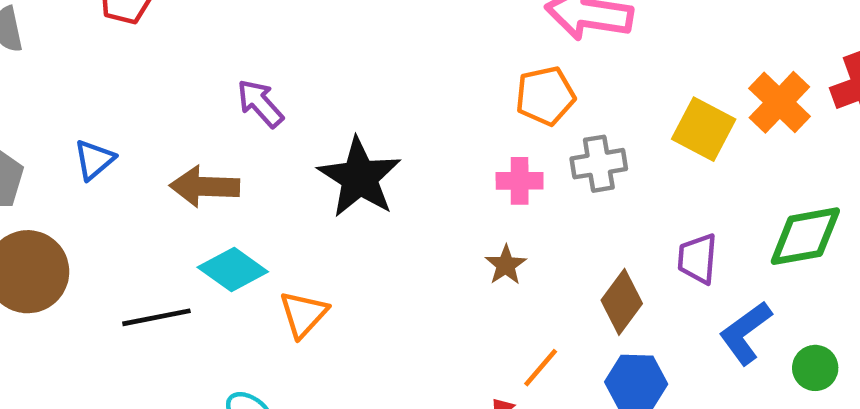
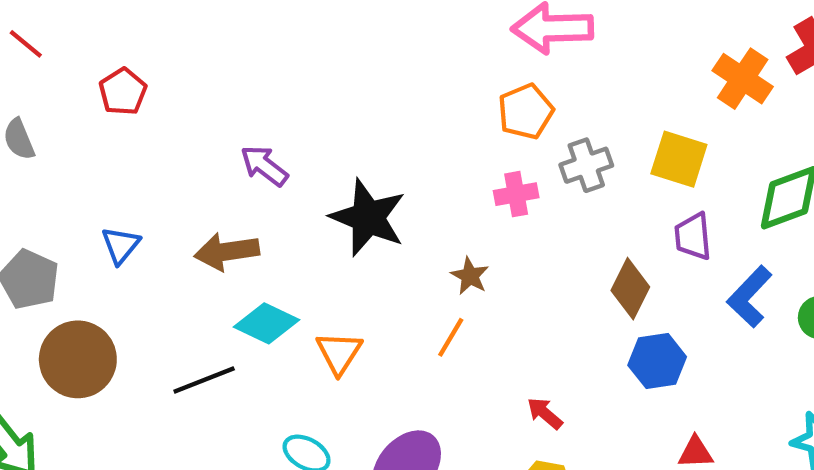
yellow square: (704, 129) -> (679, 159), moved
brown star: (506, 265) -> (470, 276), moved
orange line: (541, 368) -> (451, 337), moved

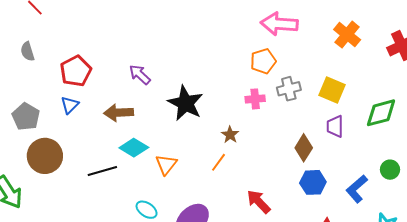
orange cross: (743, 79) -> (347, 35), moved
red pentagon: (123, 92) -> (76, 71), moved, size x1.4
blue L-shape: (750, 297) -> (357, 189), moved
red arrow: (545, 413) -> (259, 202), size x1.5

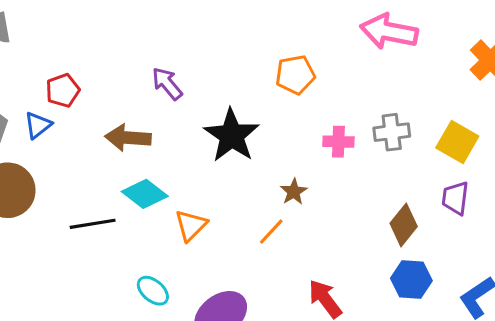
orange pentagon: (263, 61) -> (295, 75), moved
red pentagon: (76, 71) -> (63, 90), moved, size x0.7
blue triangle: (70, 105) -> (38, 125), moved

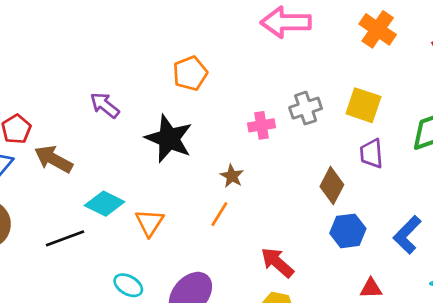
orange pentagon: (295, 75) -> (190, 73), moved
brown arrow: (128, 138) -> (54, 159), moved, turned 36

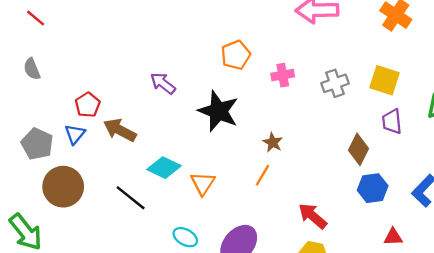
pink cross: (262, 125) -> (283, 75), moved
black line: (65, 238) -> (131, 198), turned 60

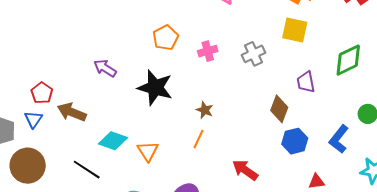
yellow square: (385, 80) -> (295, 30), moved

